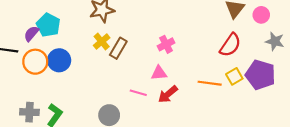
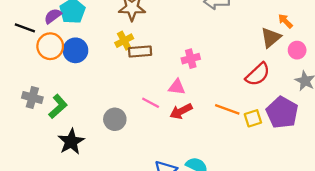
brown rectangle: (118, 48) -> (140, 52), turned 42
yellow square: (234, 76) -> (253, 118), moved

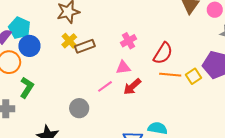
blue circle: (75, 50) -> (29, 46), moved
red semicircle: (258, 74) -> (163, 53), moved
pink line: (151, 103) -> (105, 86), turned -49
green L-shape: (58, 106) -> (27, 87), moved

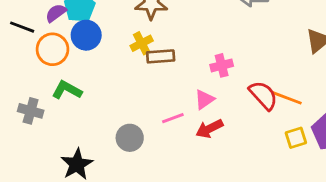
red semicircle: (163, 53) -> (263, 95), turned -90
pink triangle: (123, 67) -> (204, 99), turned -42
orange line: (170, 75) -> (287, 98), moved
green L-shape: (27, 87) -> (67, 90), turned -110

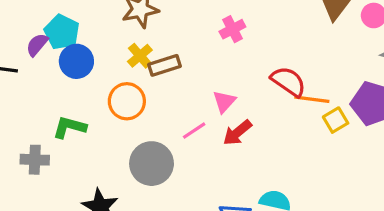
orange circle: (52, 49) -> (127, 101), moved
pink cross: (222, 65) -> (232, 29), moved
orange line: (287, 98) -> (312, 99), moved
gray circle: (130, 138) -> (152, 164), size x1.4

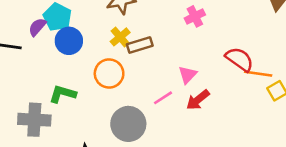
gray cross: (35, 160) -> (34, 120), size x1.4

